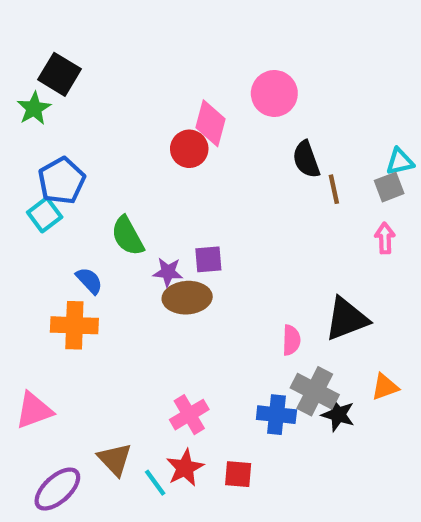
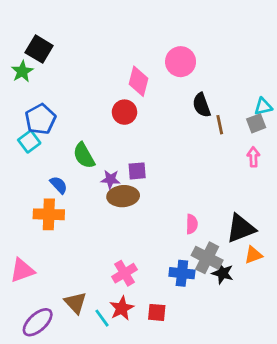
red circle: (189, 149) -> (124, 112), moved
black triangle: (347, 319) -> (241, 228), moved

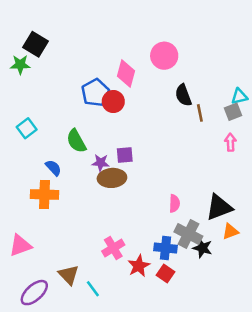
green star: (22, 71) -> (20, 65), turned 30
blue pentagon: (40, 119) -> (95, 93), moved
red star: (122, 308) -> (139, 266), moved
red square: (157, 312) -> (165, 273), moved, turned 30

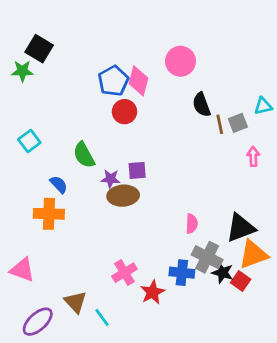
blue pentagon: (95, 93) -> (113, 81), moved
gray square: (233, 112) -> (238, 123), moved
orange triangle: (230, 231) -> (253, 254), size x1.6
pink triangle: (20, 245) -> (22, 270), turned 40
red square: (165, 273) -> (241, 281), moved

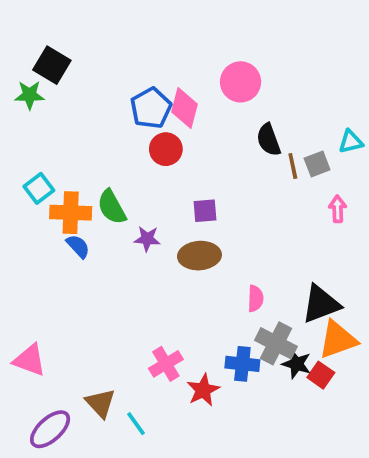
purple square: (137, 170) -> (205, 211), moved
brown ellipse: (123, 196) -> (199, 256), moved
orange cross: (49, 214) -> (71, 213), moved

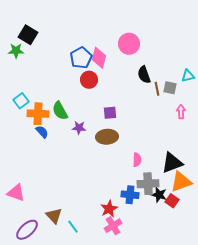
gray square: (317, 164) -> (170, 88), turned 32
gray cross: (276, 343) -> (148, 184), turned -30
pink cross: (166, 364) -> (113, 226), moved

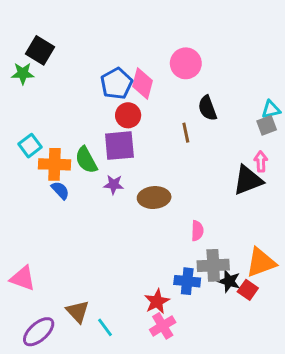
gray square: (170, 88) -> (267, 125), moved, turned -32
brown line: (157, 89) -> (186, 133), moved
purple square: (110, 113) -> (119, 146), moved, size x1.6
black triangle: (172, 163) -> (248, 180), moved

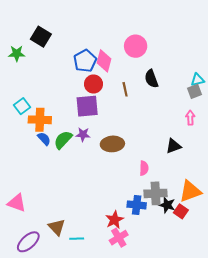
black square: (40, 50) -> (41, 37), moved
brown line: (186, 133) -> (125, 89), moved
green semicircle: (86, 160) -> (63, 140), moved, turned 72
black triangle: (248, 180) -> (173, 146), moved, size x0.7
cyan line: (105, 327) -> (77, 239), turned -56

